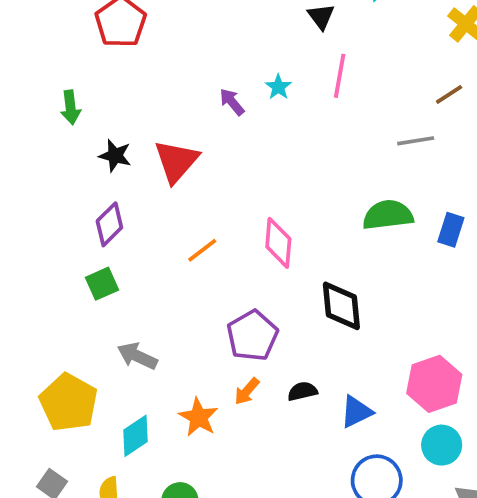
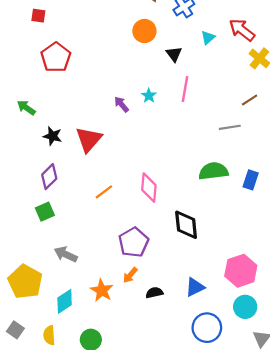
green arrow: (71, 107) -> (26, 108), turned 132
black semicircle: (302, 391) -> (154, 293), moved

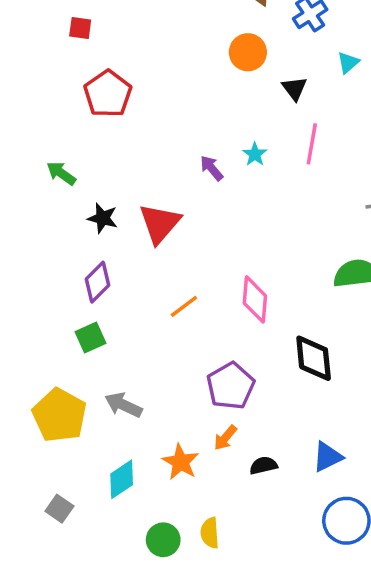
yellow pentagon: (25, 282) -> (59, 415), moved
gray square: (15, 330) -> (59, 509), moved
yellow semicircle: (49, 335) -> (210, 533), moved

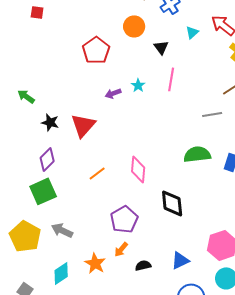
red pentagon: (108, 94) -> (96, 50), moved
purple arrow: (212, 168) -> (113, 93), turned -70
green square: (91, 337) -> (43, 191), size x1.5

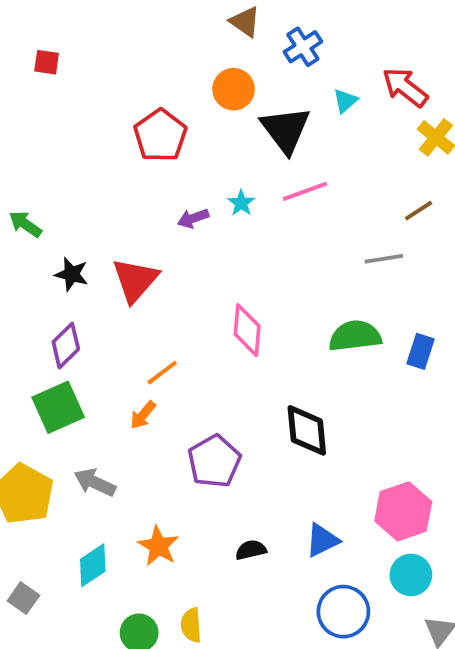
black triangle: (161, 47) -> (286, 130), size x1.8
pink line: (171, 79) -> (305, 191), turned 60
pink diamond: (138, 169) -> (247, 330), moved
orange arrow: (121, 249) -> (143, 415), moved

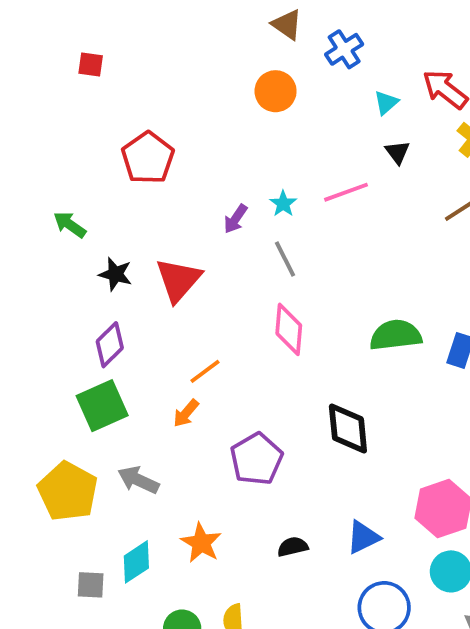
black triangle: (286, 130) -> (397, 152), moved, size x0.5
red pentagon: (160, 135) -> (148, 158), moved
purple arrow: (193, 218) -> (235, 219), turned -36
gray line: (384, 259) -> (285, 259), moved, turned 72
gray square: (23, 598) -> (91, 585), moved, turned -32

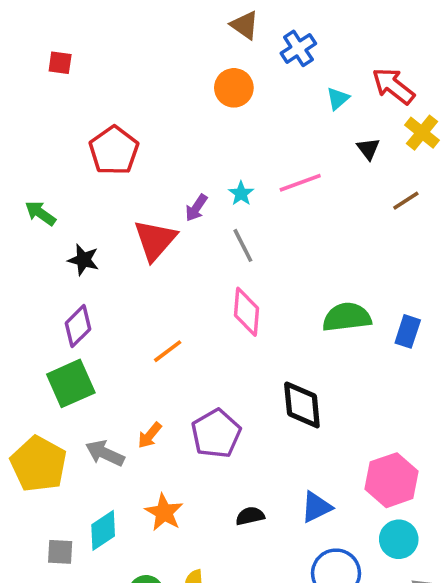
black triangle: (397, 152) -> (368, 149), moved
red triangle: (178, 280) -> (155, 240), moved
orange arrow: (186, 413) -> (150, 435), moved

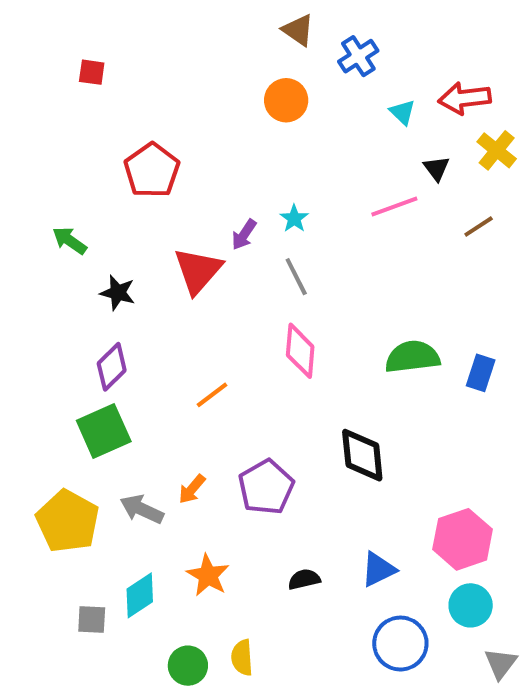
red arrow: (393, 86) -> (465, 98), turned -45
cyan triangle: (338, 99) -> (402, 112), turned -35
pink line: (300, 183) -> (394, 206), moved

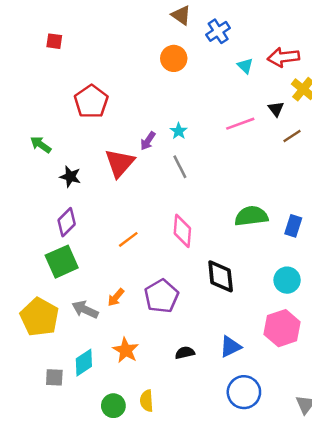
black triangle: (436, 168) -> (276, 109), moved
pink diamond: (300, 351) -> (182, 231), moved
cyan circle: (471, 605) -> (287, 280), moved

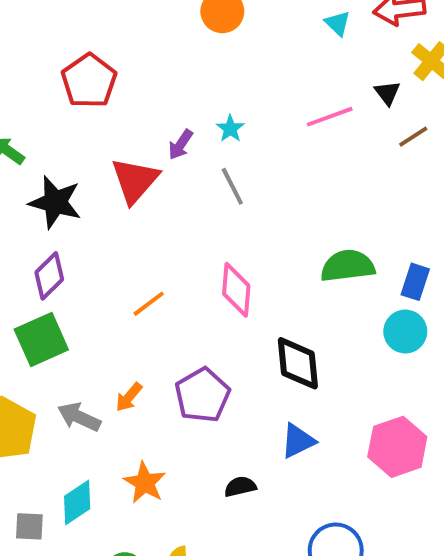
black star: (70, 177) -> (55, 202), size x1.5
cyan circle: (287, 280) -> (405, 331), moved
blue triangle: (230, 347) -> (298, 441), moved

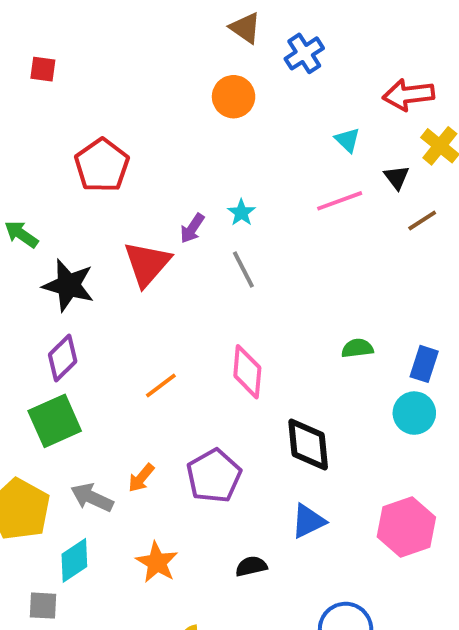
cyan triangle: (338, 23) -> (347, 140), moved
green semicircle: (348, 266) -> (357, 348), size x0.6
cyan diamond: (77, 503) -> (74, 560), moved

